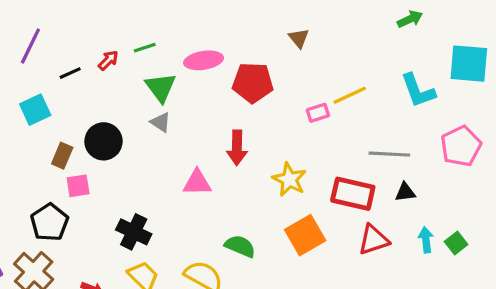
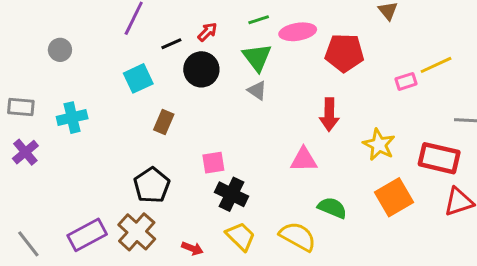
green line: (145, 48) -> (259, 20), moved
black circle: (103, 141) -> (201, 69), moved
pink triangle: (197, 183) -> (304, 160), moved
pink square: (78, 186) -> (213, 163), moved

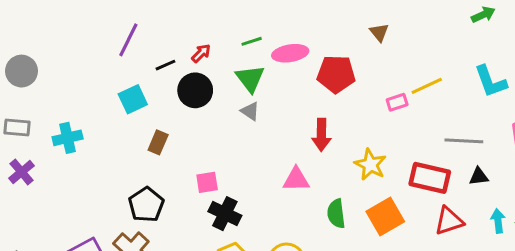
gray circle: (60, 50) -> (22, 71), moved, size x1.4
green semicircle: (332, 208) -> (336, 214), moved, turned -120

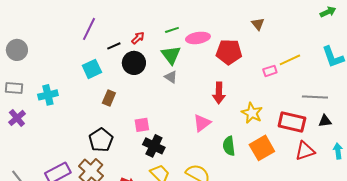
pink triangle: (296, 179) -> (202, 123), turned -36

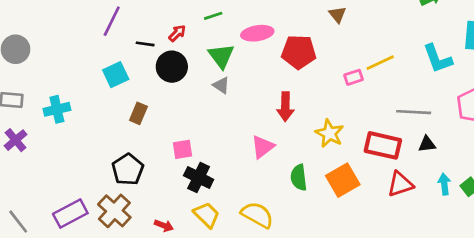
green line: (172, 30) -> (213, 16), moved
black line: (114, 46) -> (145, 44), turned 32

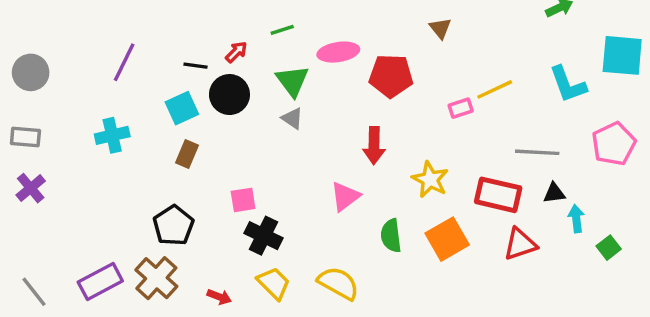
purple line: (112, 21) -> (124, 62), moved
cyan square: (116, 75) -> (182, 108), moved
cyan cross: (57, 109) -> (112, 135), moved
cyan arrow: (444, 184) -> (576, 219), moved

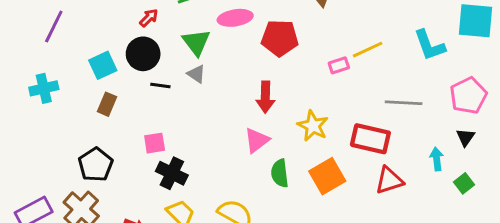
black line: (195, 66) -> (160, 85), moved
black triangle: (554, 193) -> (465, 137), moved, turned -48
pink triangle: (345, 197) -> (257, 140), moved

